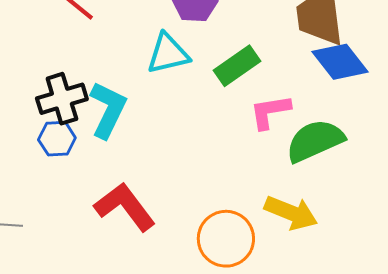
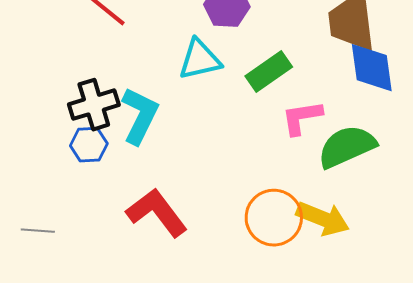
blue diamond: (340, 62) -> (372, 68), turned 30
orange circle: (226, 239) -> (274, 218), moved

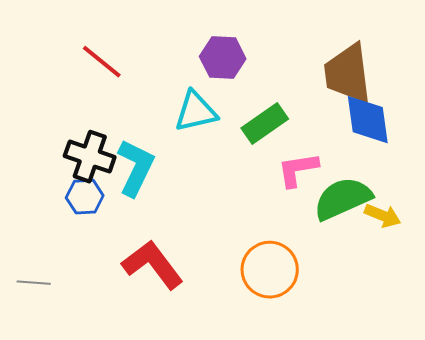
black cross: (94, 105) -> (90, 157), turned 36
yellow arrow: (323, 219) -> (383, 216), moved, size x0.7

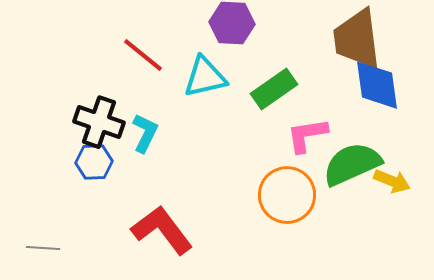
red line: (102, 62) -> (143, 55), moved
cyan L-shape: (136, 168) -> (145, 133), size x0.7
orange circle: (270, 270) -> (287, 195), moved

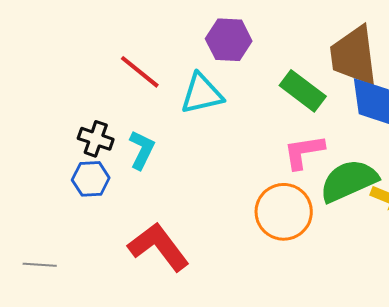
green rectangle: (274, 89) -> (303, 91), moved, turned 72
black cross: (99, 122) -> (96, 139), size x0.7

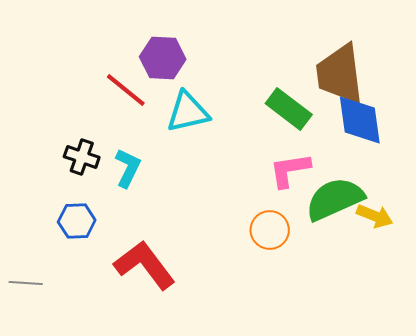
purple hexagon: (229, 40) -> (163, 58), moved
blue hexagon: (91, 179) -> (77, 221), moved
orange circle: (284, 212) -> (270, 230), size x0.7

